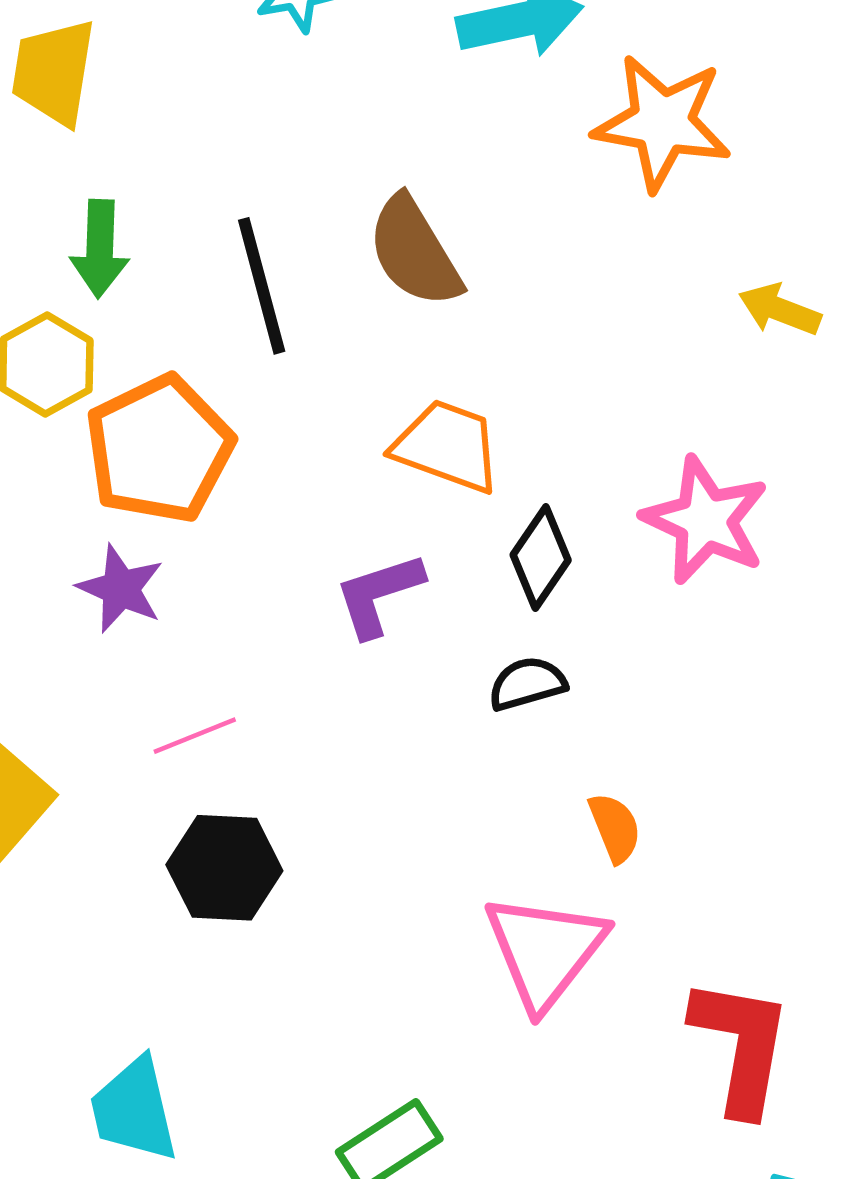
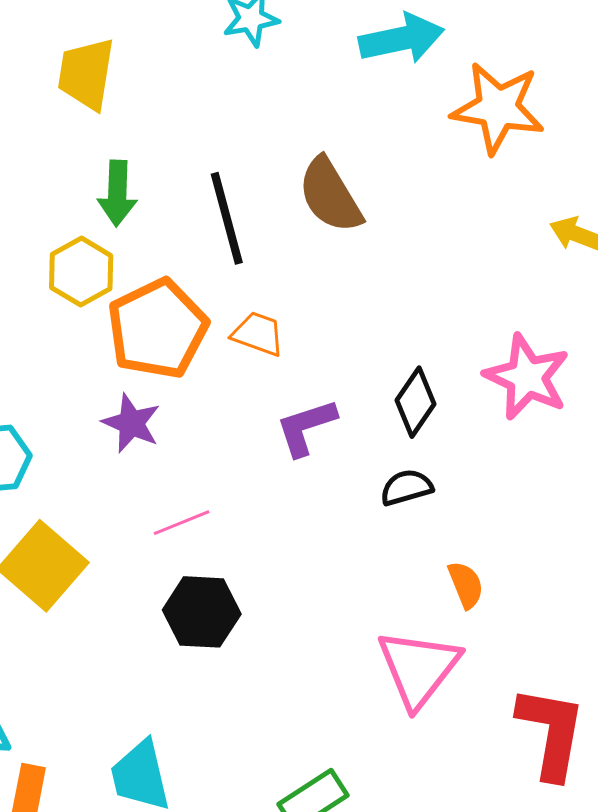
orange trapezoid: (447, 446) -> (258, 334), moved, size x0.7

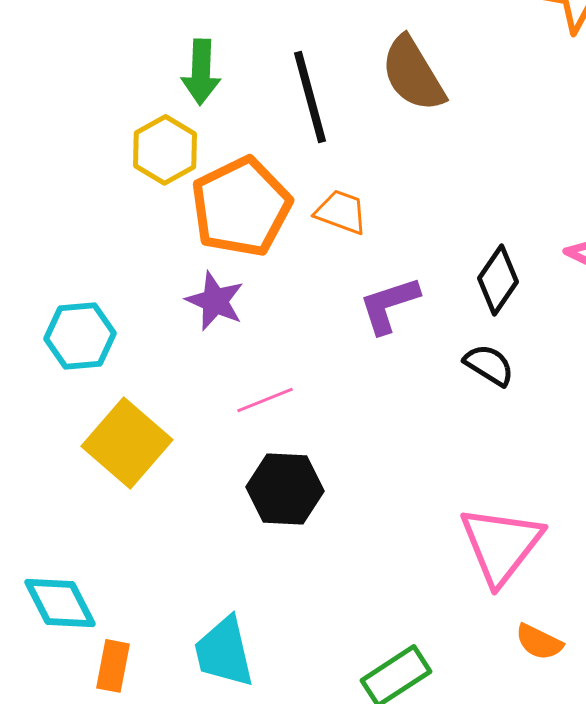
black semicircle: (406, 487) -> (489, 365), turned 48
orange semicircle: (466, 585) -> (539, 642), moved, turned 138

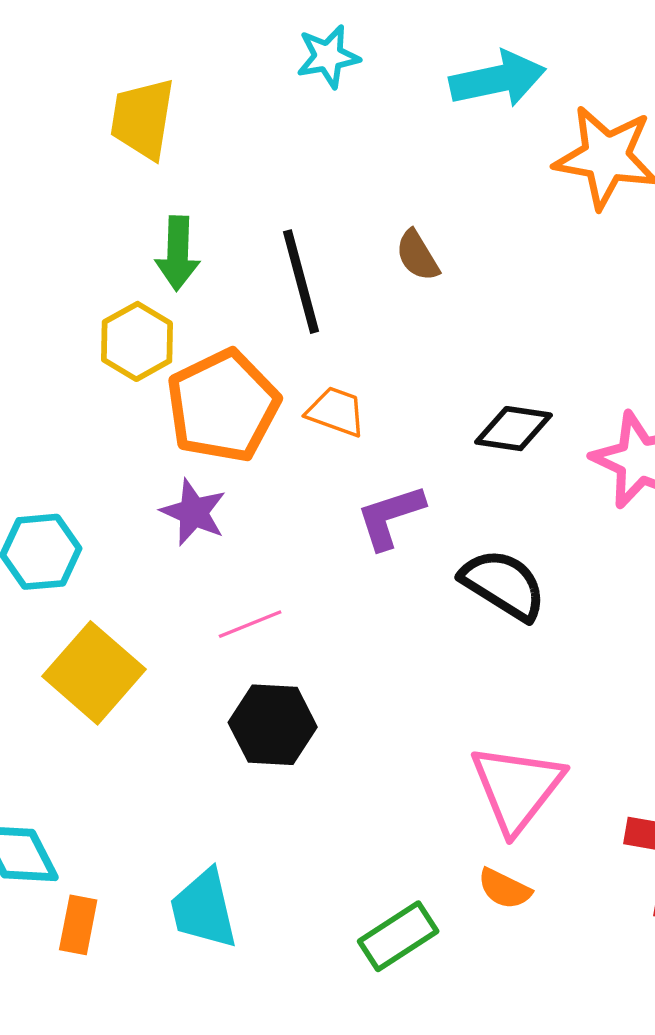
brown semicircle: (413, 74) -> (417, 256), size x0.6
black diamond: (498, 280) -> (514, 429), moved, turned 64
black semicircle: (489, 365) -> (503, 585), size x1.5
orange semicircle: (539, 642) -> (504, 889), moved

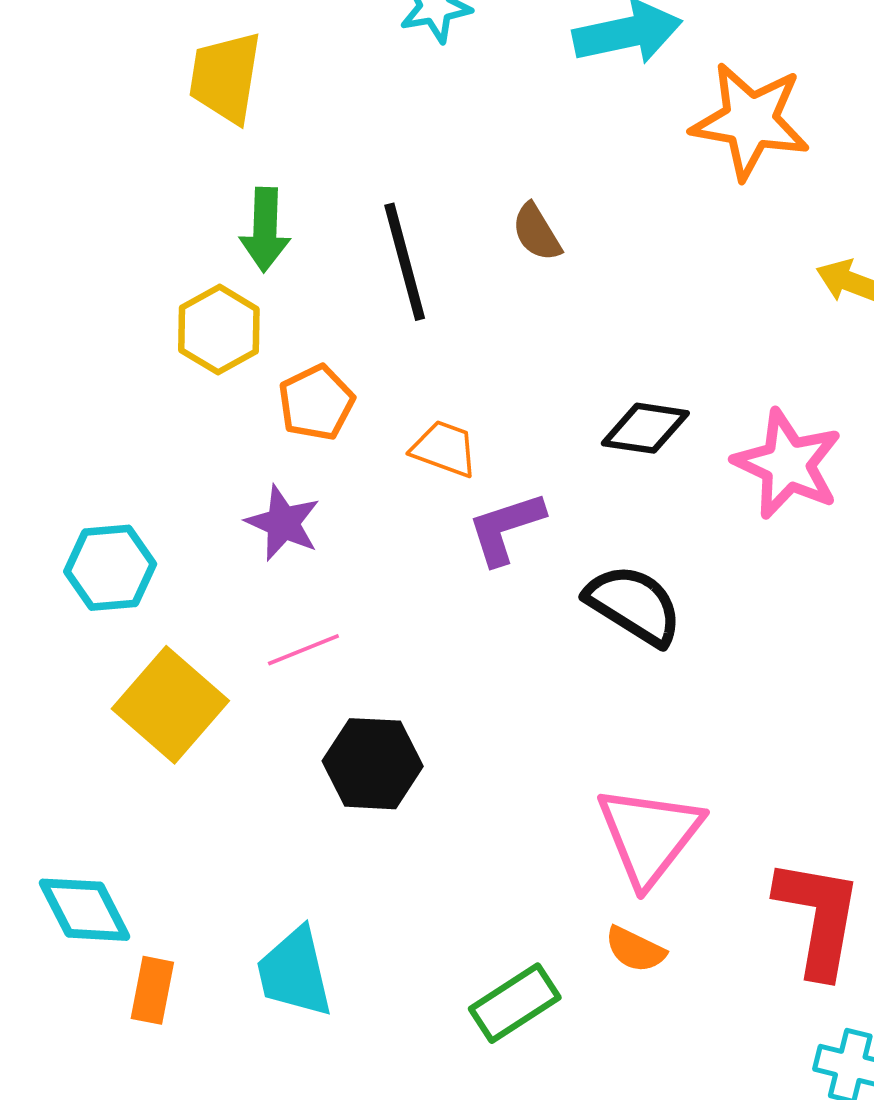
orange pentagon: (223, 406) -> (316, 403), size x0.6
orange trapezoid: (336, 412) -> (444, 449), moved
pink line: (250, 624) -> (303, 650), moved

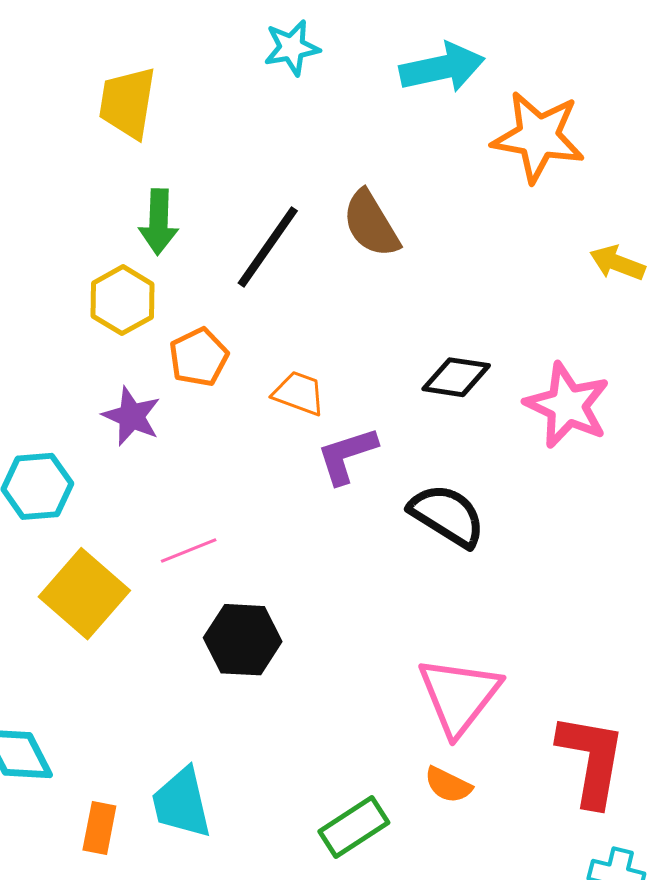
brown semicircle: (537, 232) -> (371, 224), size x1.5
black line: (405, 262) -> (268, 247), turned 50
purple star: (283, 523) -> (132, 416), moved
orange rectangle: (152, 990) -> (99, 828), moved

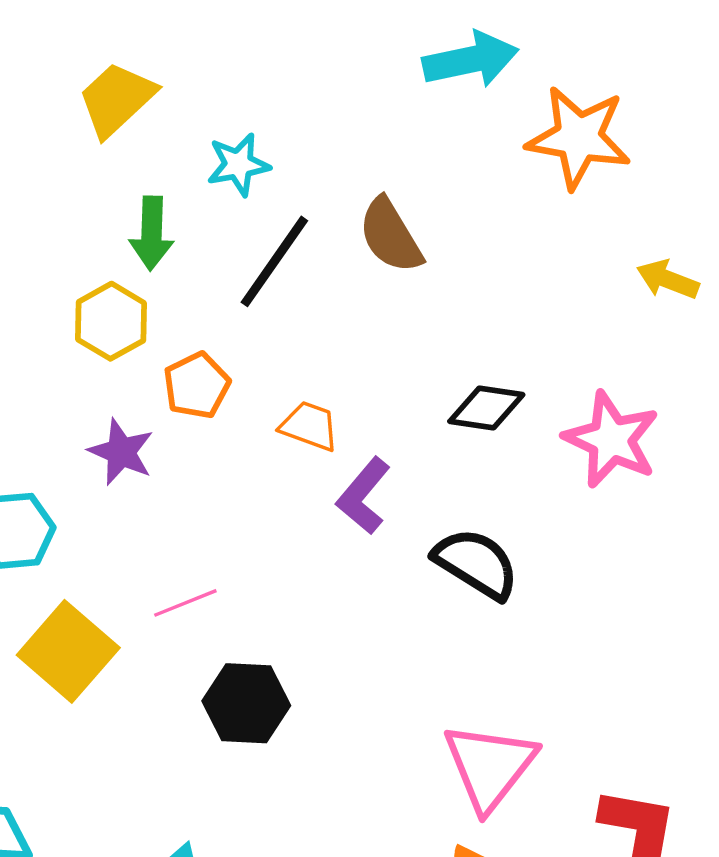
cyan star: (292, 48) -> (238, 165), moved
yellow trapezoid: (128, 103) -> (117, 99), turned 38
purple L-shape: (347, 455) -> (363, 496), turned -32

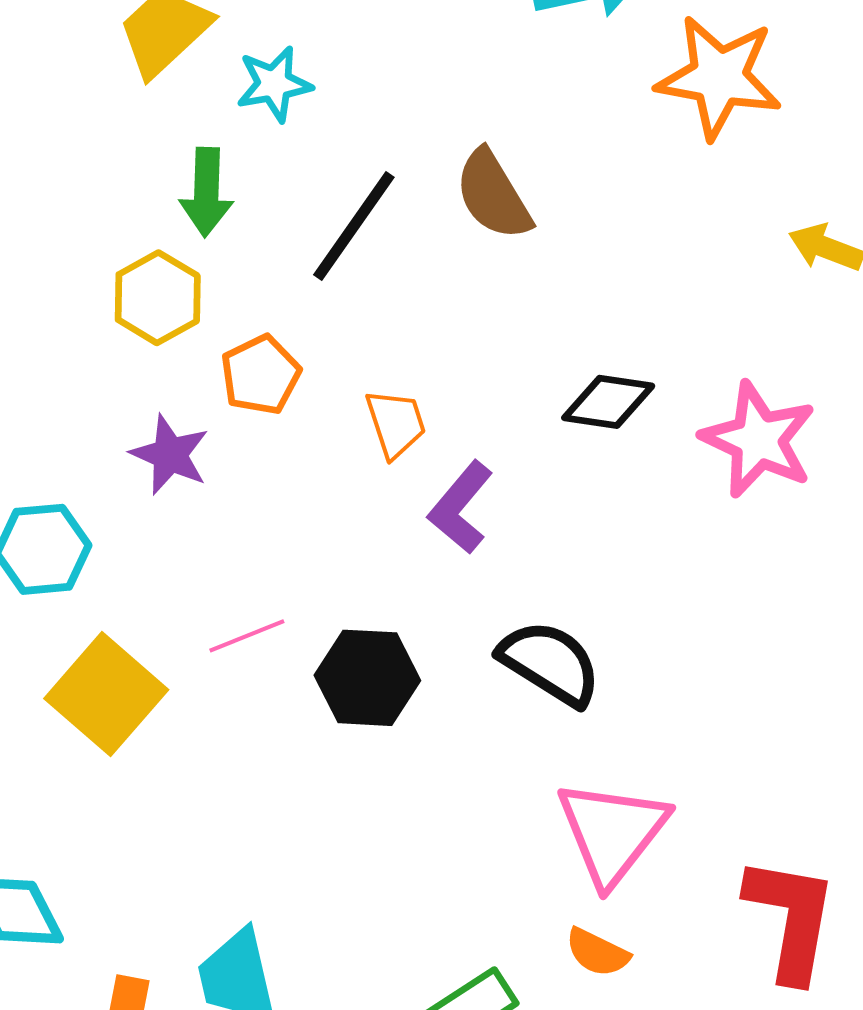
cyan star: (238, 165) -> (274, 84), moved
orange trapezoid: (309, 426) -> (396, 424), turned 52
black semicircle: (476, 564) -> (550, 663), moved
black hexagon: (246, 703) -> (367, 678), moved

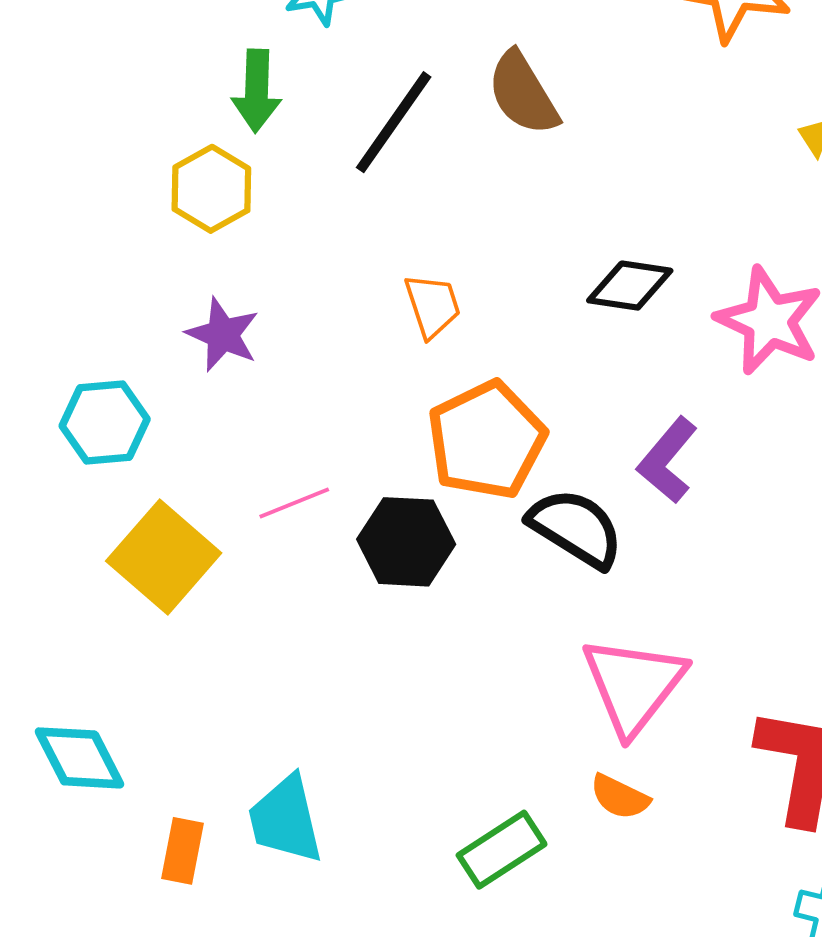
orange pentagon: (261, 375) -> (487, 440), moved, size x1.6
purple L-shape: (461, 507) -> (667, 460), moved

